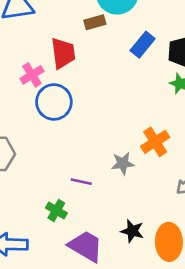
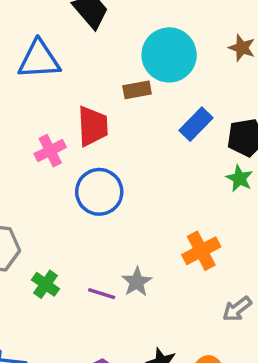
blue circle: (54, 102) -> (99, 192), moved
gray star: (123, 163) -> (137, 282), moved, turned -30
green cross: (56, 210) -> (46, 284), moved

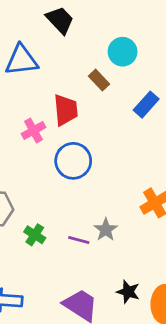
cyan circle: (169, 55) -> (123, 52), size x0.7
brown rectangle: (137, 90) -> (99, 80), turned 60

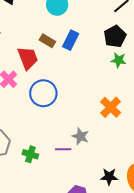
brown rectangle: (99, 80) -> (47, 41), moved
blue rectangle: (146, 105) -> (71, 40), moved

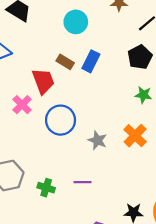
green star: (119, 60) -> (143, 95), moved
gray star: (81, 136) -> (97, 140), moved

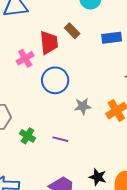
blue rectangle: (91, 61) -> (112, 38), moved, turned 42
gray star: (97, 140) -> (83, 106), turned 30

